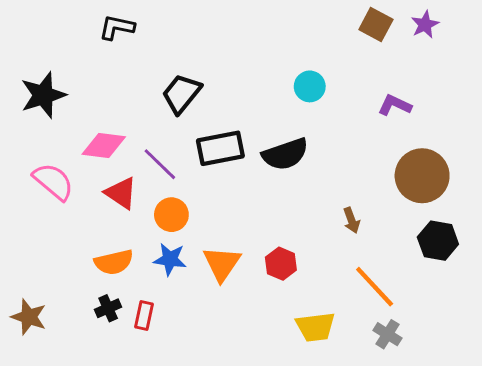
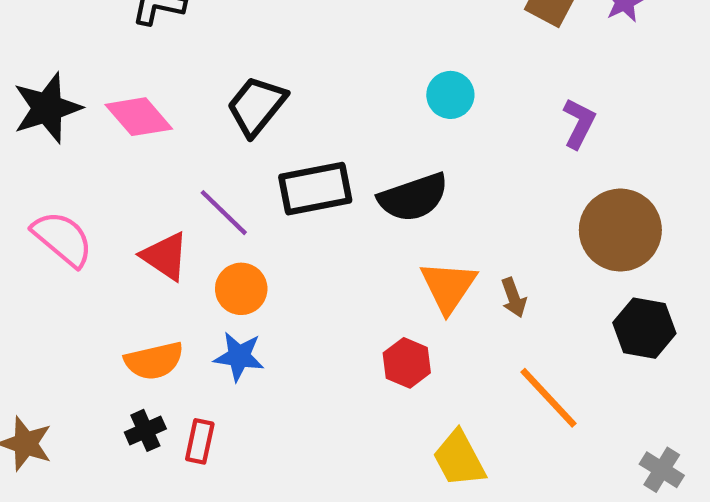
purple L-shape: (395, 105) -> (579, 123), turned 92
pink diamond: (104, 145) -> (139, 117), moved, turned 42
orange triangle: (222, 264) -> (448, 287), moved
yellow trapezoid: (315, 327) -> (459, 459), turned 69
gray cross: (387, 334) -> (662, 470), moved

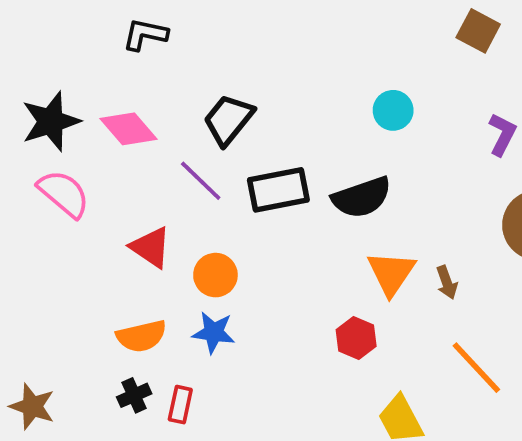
purple line: (224, 213) -> (201, 181), moved
pink semicircle: (63, 239) -> (64, 194), moved

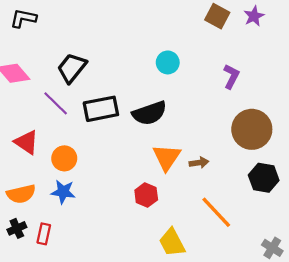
brown arrow: (447, 282) -> (199, 163), turned -78

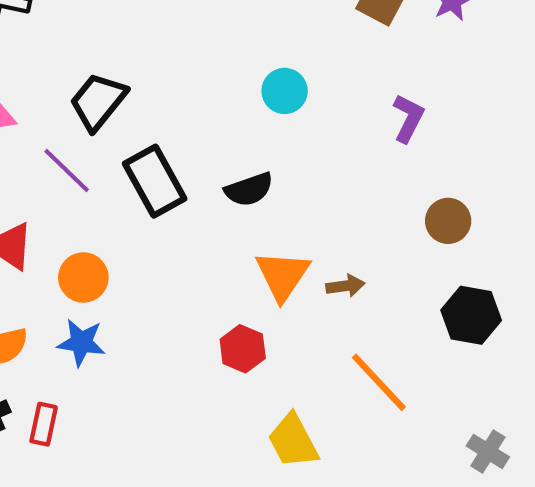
black rectangle: (101, 109) -> (155, 181), turned 72
black semicircle: (149, 113) -> (249, 189), size x0.7
brown circle: (252, 129) -> (448, 221), size x0.6

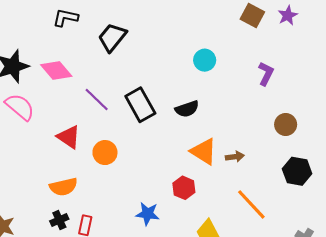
black trapezoid: (98, 101) -> (112, 37), moved
orange triangle: (282, 275) -> (204, 151), turned -32
blue star: (81, 342) -> (148, 214), moved

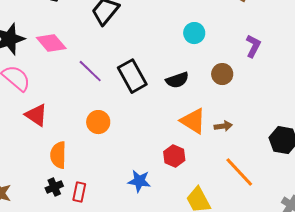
brown circle: (286, 124) -> (222, 74), moved
red triangle: (69, 137) -> (36, 115), moved
orange semicircle: (63, 187) -> (58, 155), turned 104

